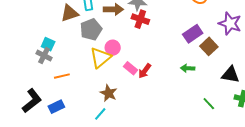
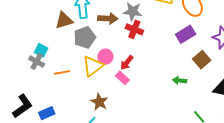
purple rectangle: (193, 34) -> (186, 34), moved
red arrow: (145, 71) -> (127, 63), moved
orange line: (62, 76) -> (62, 72), moved

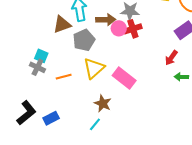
red cross: (134, 29) -> (133, 29), turned -36
pink circle: (105, 57) -> (119, 28), moved
red arrow: (127, 63) -> (171, 58), moved
pink rectangle: (122, 78) -> (124, 78), size x1.6

